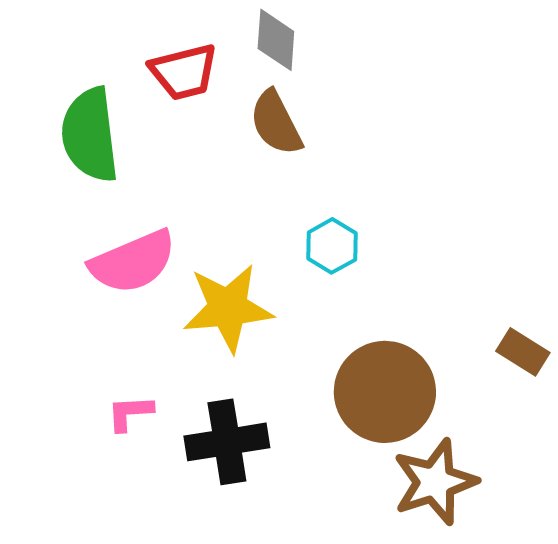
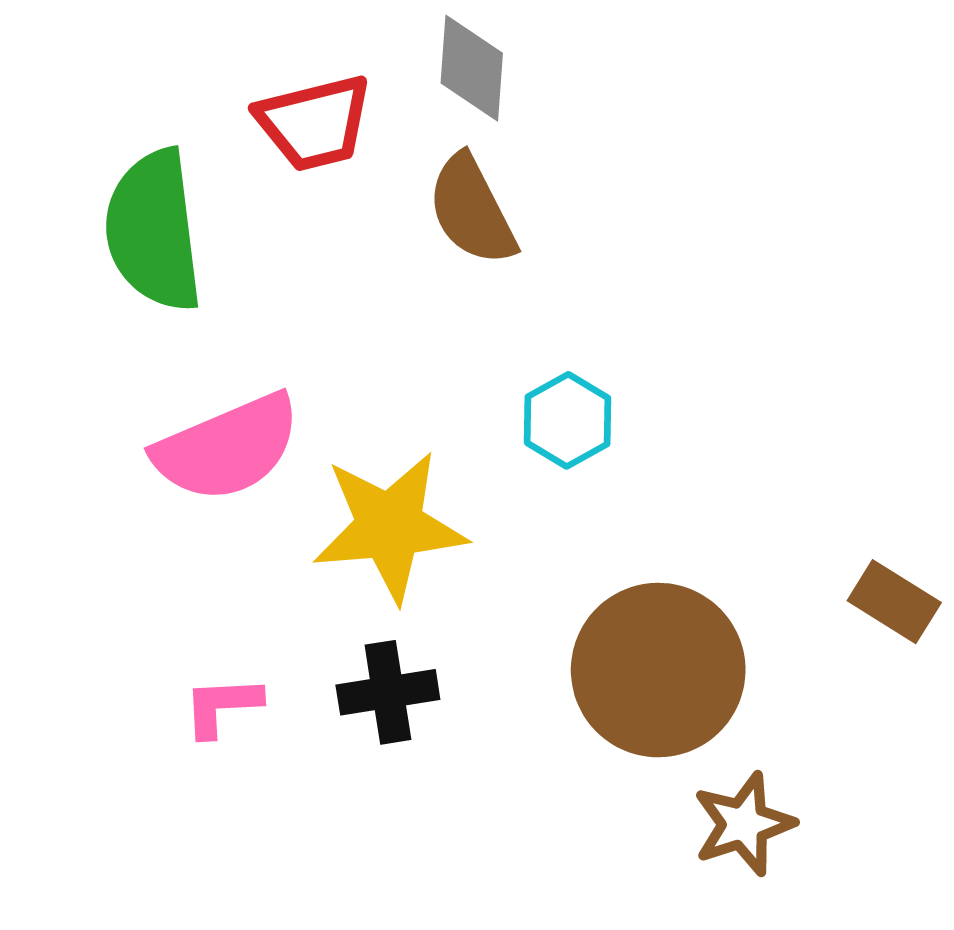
black cross: (227, 442) -> (388, 692), moved, size x0.7
brown star: (435, 482) -> (744, 824), size x0.7

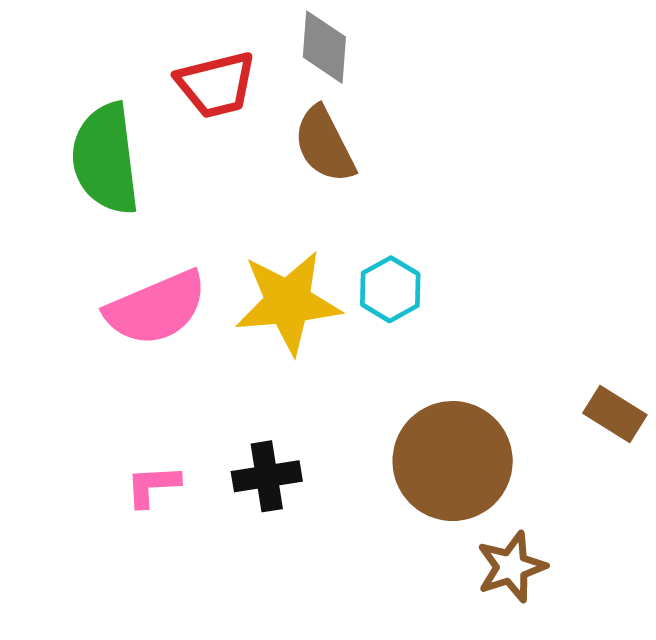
yellow star: (390, 526) -> (288, 302), moved

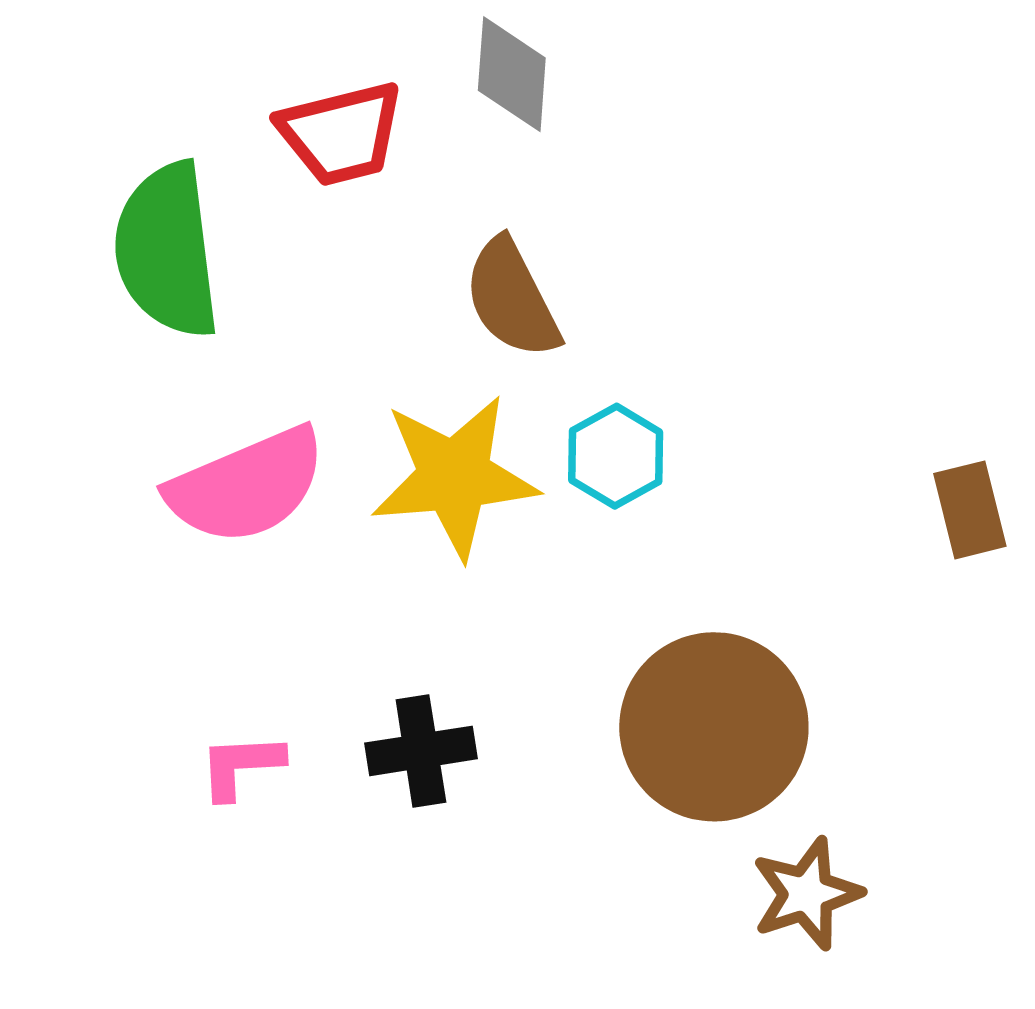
brown semicircle: (324, 145) -> (512, 298), moved
brown rectangle: (615, 414) -> (970, 510), moved, turned 44

